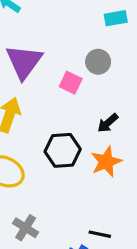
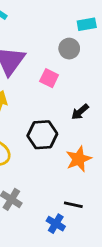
gray circle: (98, 62) -> (69, 49), moved
orange star: (106, 162) -> (79, 159), moved

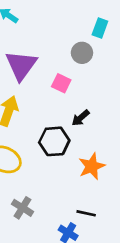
cyan rectangle: (87, 24) -> (100, 28), turned -60
black arrow: (80, 112) -> (81, 118), moved

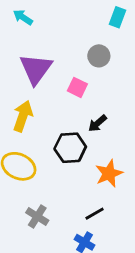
cyan rectangle: (100, 28) -> (118, 17), moved
black line: (86, 213) -> (95, 214), moved, turned -42

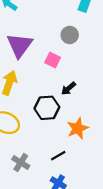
black line: (95, 214) -> (58, 156), moved

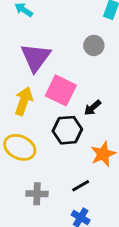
pink square: (53, 60) -> (61, 90), moved, size x1.6
gray cross: (21, 162) -> (37, 194), turned -30

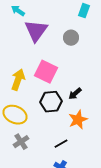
purple triangle: (36, 57) -> (36, 31), moved
black arrow: (93, 108) -> (75, 94), moved
gray cross: (37, 194) -> (21, 142), moved, turned -35

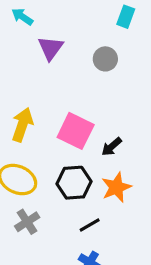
purple triangle: (36, 31) -> (51, 48), size x0.7
pink square: (46, 72) -> (76, 131), moved
black hexagon: (51, 102) -> (74, 183), moved

